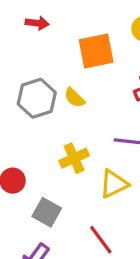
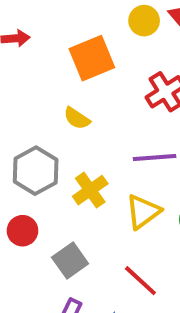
gray hexagon: (37, 98) -> (36, 171), moved
gray square: (47, 212) -> (70, 260), turned 36

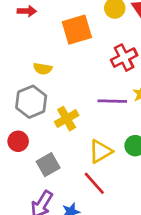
yellow semicircle: (77, 118) -> (43, 69), moved, turned -30
yellow triangle: (143, 212) -> (100, 151), moved

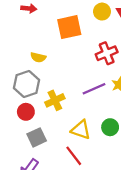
purple line: (112, 101) -> (94, 89), turned -30
red circle: (18, 141) -> (26, 112), moved
yellow triangle: (100, 151) -> (81, 130), turned 45

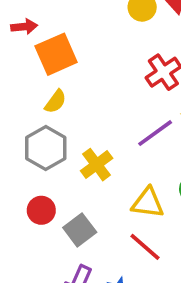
orange square: (69, 27) -> (56, 54), moved
yellow semicircle: (38, 57) -> (56, 102), turned -56
red circle: (26, 112) -> (41, 210), moved

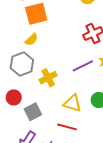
red line: (145, 247) -> (67, 127), turned -36

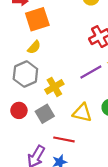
gray square: (33, 112) -> (45, 114), moved
red line: (67, 127) -> (64, 139), moved

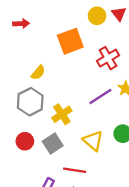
orange square: (37, 19) -> (70, 41), moved
yellow triangle: (82, 113) -> (93, 141), turned 30

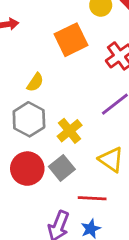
red circle: (25, 141) -> (27, 169), size x1.5

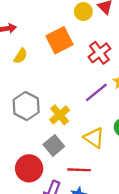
yellow semicircle: (35, 82) -> (21, 56), moved
red circle: (27, 169) -> (29, 168), moved

